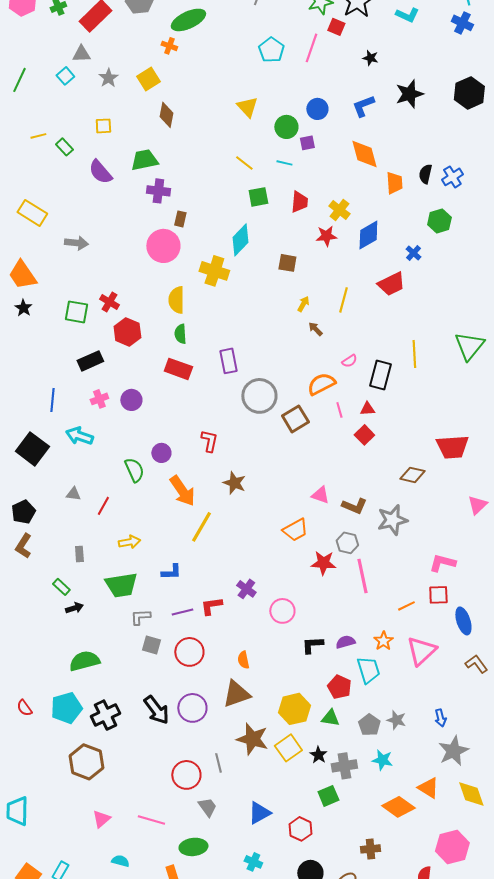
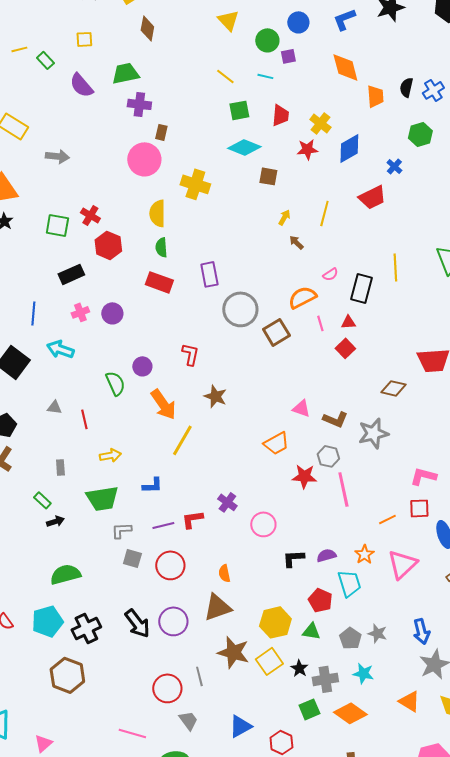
cyan diamond: (240, 240) -> (244, 147), moved, turned 68
red line: (103, 506) -> (84, 419), turned -42
blue arrow: (440, 718) -> (421, 631), size x1.4
orange diamond: (398, 807) -> (350, 713), moved
pink triangle: (101, 819) -> (43, 743), moved

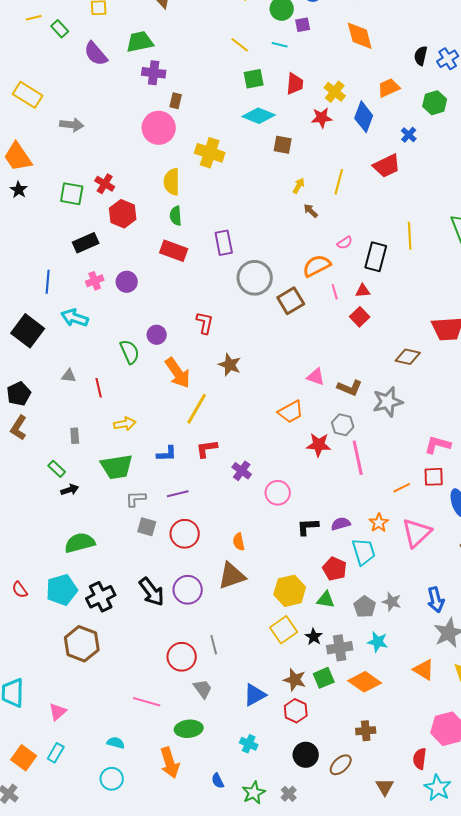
orange trapezoid: (375, 96) -> (389, 88), moved, turned -110
blue diamond: (349, 148) -> (364, 117), turned -40
red L-shape: (192, 519) -> (207, 449), moved
brown star: (233, 652) -> (295, 680), moved, size x0.7

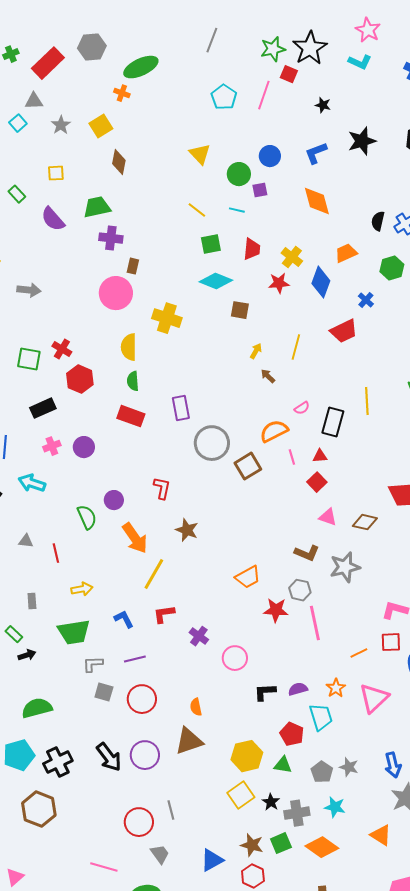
pink triangle: (316, 377) -> (328, 517), moved
blue L-shape: (167, 454) -> (124, 619), turned -115

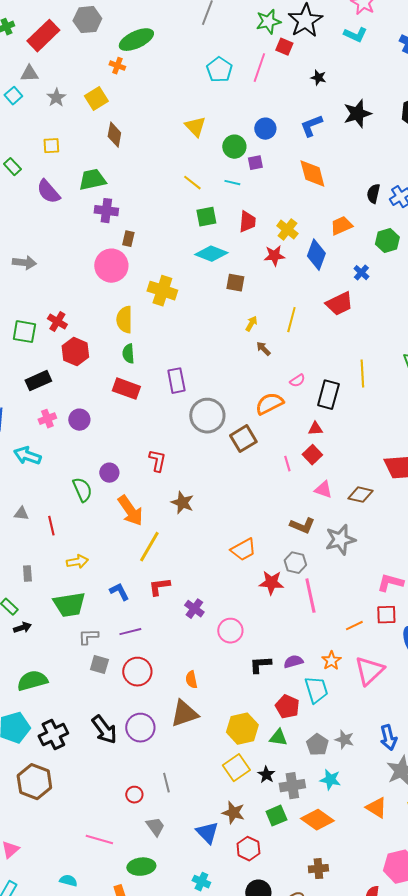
pink line: (292, 457) -> (287, 464), moved
red circle: (139, 822) -> (134, 795), size x0.6
brown star: (252, 845) -> (233, 813), moved
blue triangle: (212, 860) -> (207, 833), turned -45

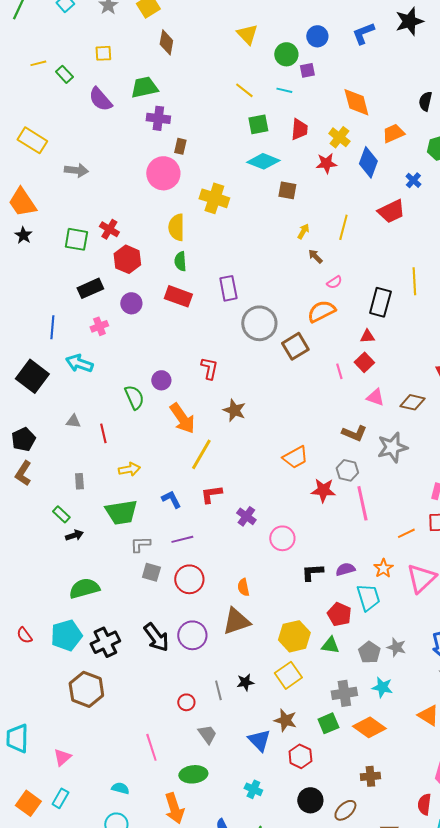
orange diamond: (312, 174) -> (356, 102), moved
pink semicircle: (297, 381) -> (334, 282), moved
purple circle: (79, 420) -> (131, 303), moved
black star: (266, 775) -> (245, 682), moved, turned 30
pink line: (99, 840) -> (151, 747), turned 56

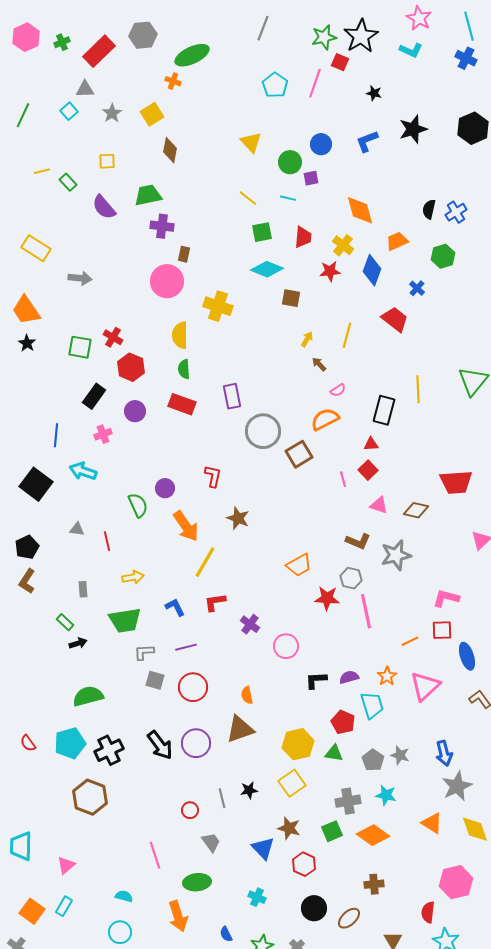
red trapezoid: (391, 211) -> (395, 319), turned -116
black rectangle: (90, 288) -> (94, 396), turned -30

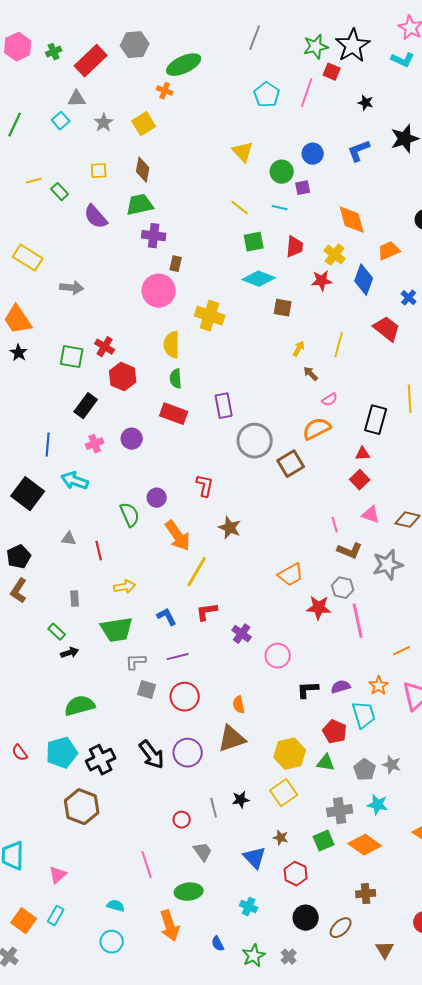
brown diamond: (170, 150) -> (143, 170), moved
purple circle: (135, 411) -> (132, 439), moved
pink line: (343, 479) -> (335, 525), moved
brown star: (289, 828) -> (281, 838), size x0.7

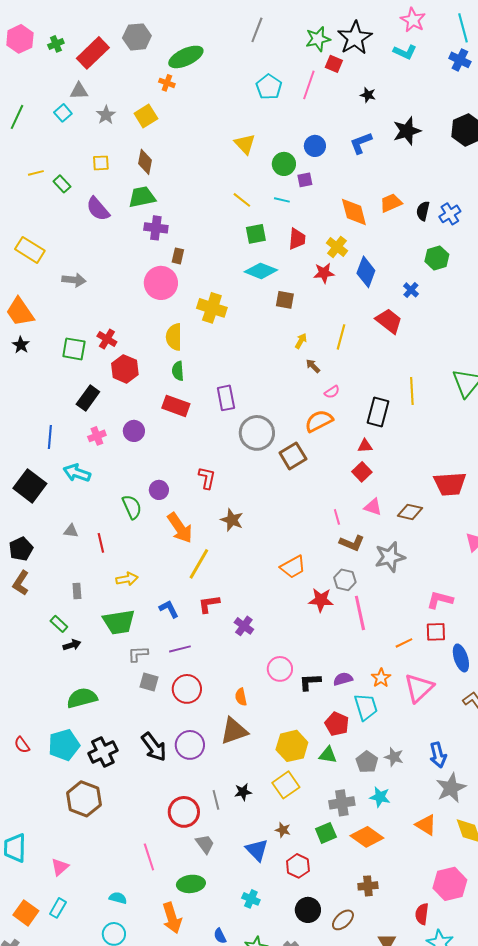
orange trapezoid: (389, 251) -> (391, 203), moved
pink circle: (278, 656) -> (280, 669), moved
red circle: (182, 820) -> (184, 812), size x1.8

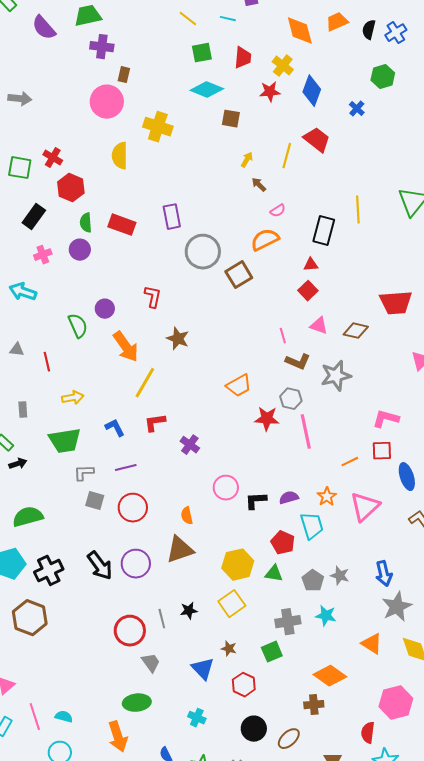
red trapezoid: (389, 321) -> (317, 140), moved
green semicircle: (178, 371) -> (86, 223), moved
orange diamond: (367, 837) -> (330, 676), moved
pink line: (149, 857) -> (35, 717), moved

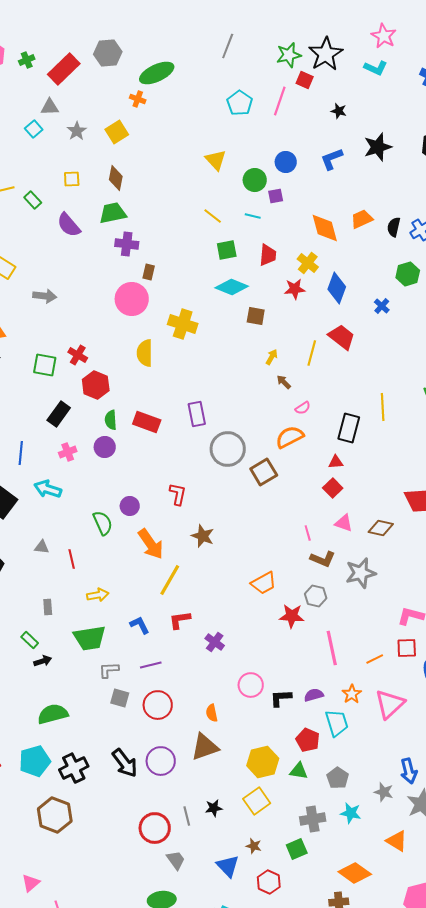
pink line: (306, 432) -> (332, 648), moved
gray star: (340, 576) -> (384, 792), moved

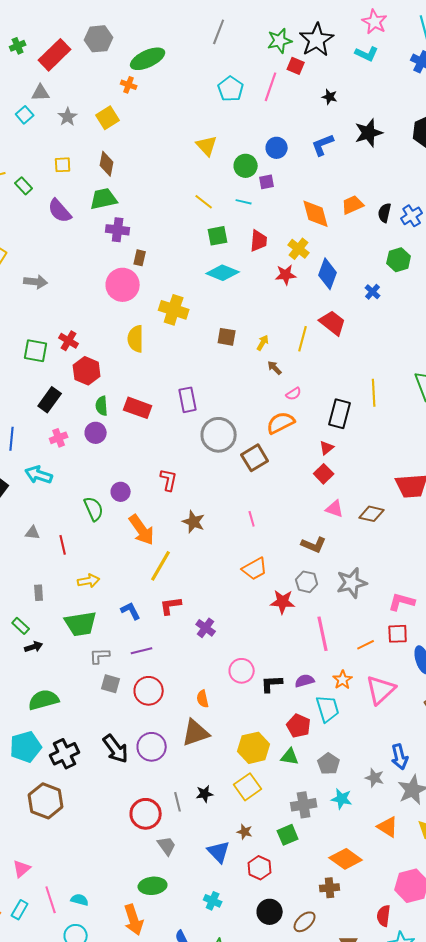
brown square: (256, 316) -> (227, 337), moved
red triangle: (336, 462) -> (327, 448), turned -35
pink line: (308, 533) -> (252, 519), moved
gray star: (361, 573) -> (352, 583), moved

